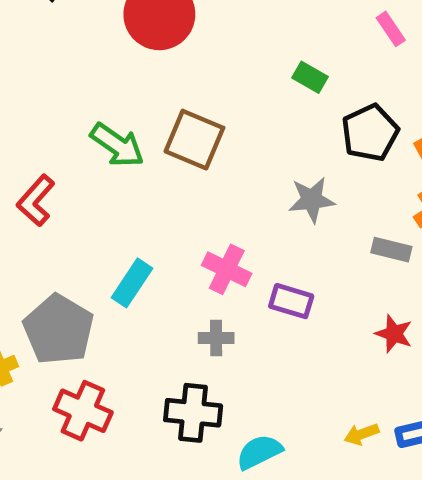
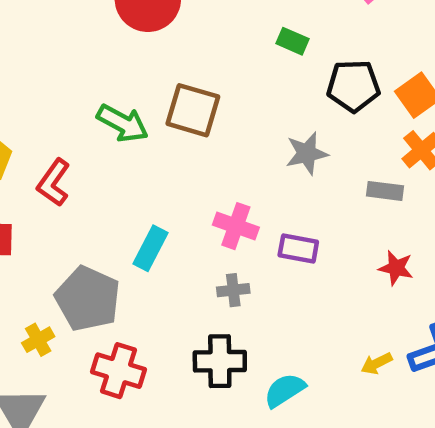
black pentagon: (370, 133) -> (353, 86), turned 30

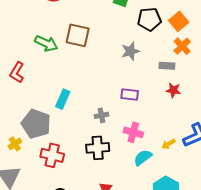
pink cross: (236, 226) -> (133, 132), moved
red star: (396, 268) -> (173, 90), moved
cyan semicircle: (285, 390) -> (143, 158), moved

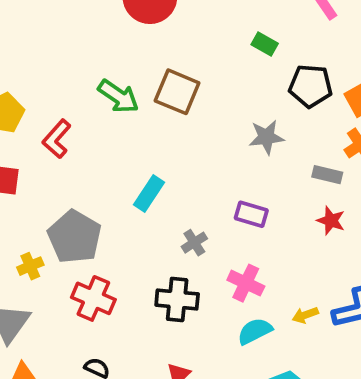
cyan rectangle: (63, 99) -> (149, 193), moved
gray cross: (101, 115) -> (194, 243), turned -32

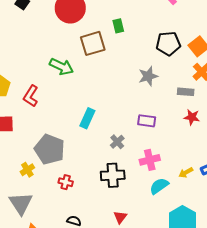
green rectangle: (265, 44) -> (118, 26), moved, turned 56
brown square: (177, 92) -> (93, 43), moved, turned -30
pink cross: (246, 283) -> (150, 160), turned -30
red cross: (93, 298) -> (66, 182), size x0.6

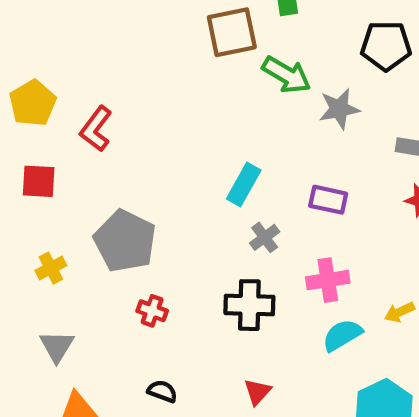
green arrow: (62, 67) -> (287, 75), moved
cyan rectangle: (87, 118) -> (244, 184), moved
yellow cross: (27, 170) -> (51, 268), moved
gray triangle: (21, 203) -> (57, 346), size x0.7

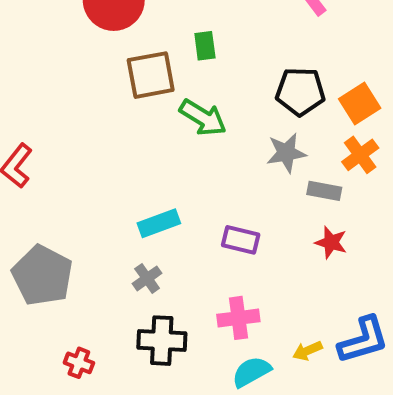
gray star: (339, 109) -> (286, 153), moved
cyan rectangle: (244, 184) -> (159, 223), turned 39
gray cross: (265, 237) -> (147, 278), moved
red cross: (152, 311) -> (79, 363), moved

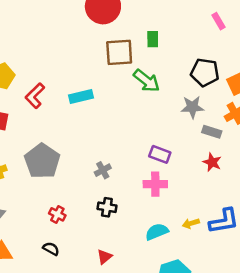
cyan rectangle: (159, 223) -> (81, 96), moved
pink cross: (238, 318) -> (155, 184), moved
black cross: (162, 341) -> (107, 207), size x0.7

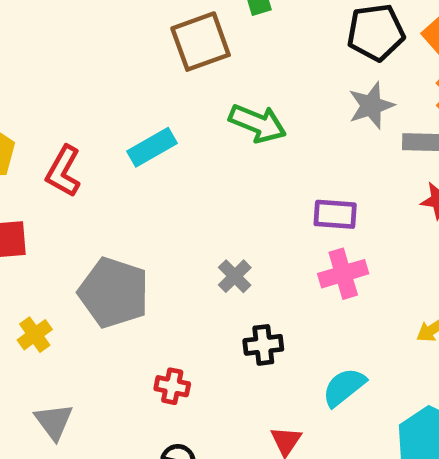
green arrow: (146, 81) -> (258, 123), moved
cyan semicircle: (157, 232) -> (344, 387), moved

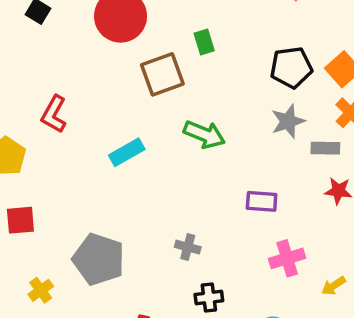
red L-shape: (63, 171) -> (54, 114), moved
pink cross: (343, 274) -> (287, 258), moved
gray cross: (235, 276) -> (188, 247), turned -30

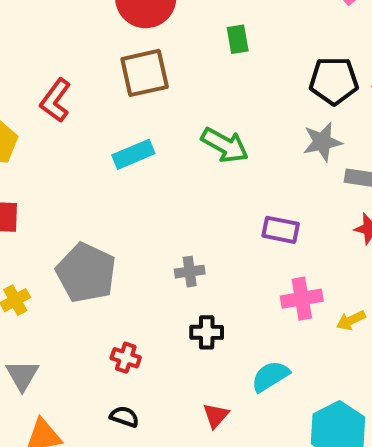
brown square: (162, 74) -> (145, 73), moved
gray cross: (188, 247) -> (190, 272), turned -30
yellow arrow: (334, 286) -> (351, 320), moved

